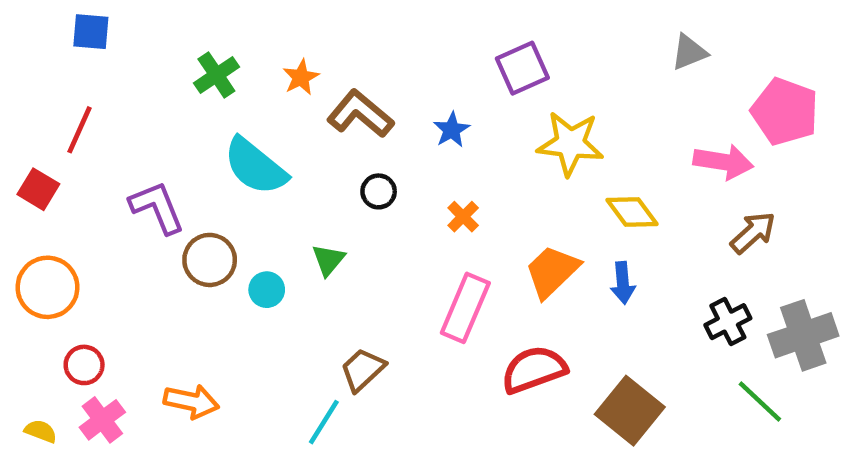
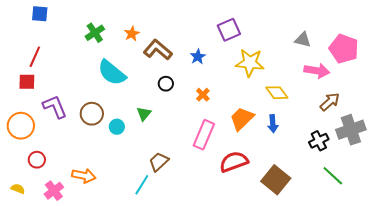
gray triangle: (689, 52) -> (303, 40), moved, turned 36
red square: (38, 189) -> (27, 82), moved, turned -30
purple L-shape: (157, 207) -> (55, 107), moved
gray cross: (803, 335) -> (351, 130), moved
pink cross: (102, 420) -> (54, 191), moved

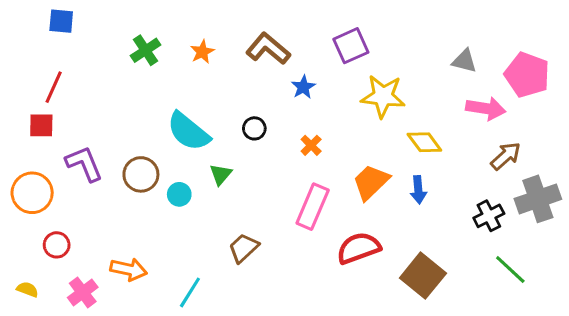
brown L-shape: (158, 50) -> (268, 49), moved
cyan semicircle: (112, 73) -> (188, 131), moved
cyan line: (142, 185) -> (190, 292), moved

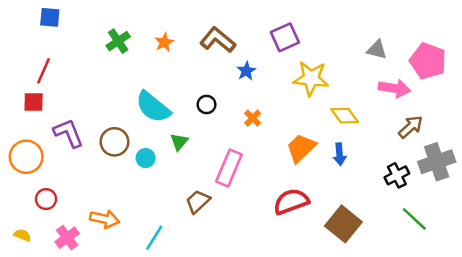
pink rectangle: (313, 207) -> (229, 168), moved

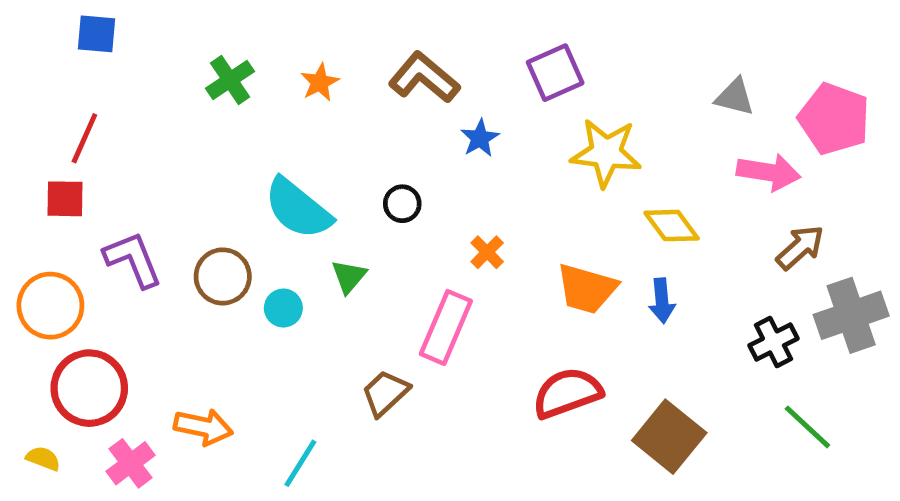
orange cross: (253, 118) -> (487, 252), moved
orange trapezoid: (301, 148) -> (587, 289), turned -120
red circle: (46, 199) -> (89, 388), size x1.8

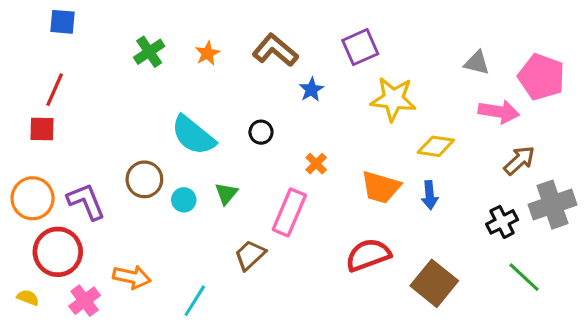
yellow diamond: (672, 226) -> (436, 146), turned -45
purple L-shape: (133, 260) -> (86, 201), moved
green triangle: (349, 276) -> (226, 194), moved

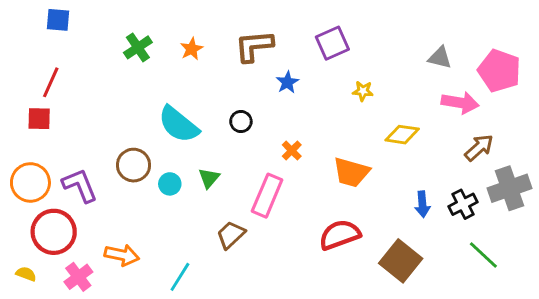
brown L-shape: (275, 50) -> (254, 46), turned -45
yellow star: (393, 99) -> (363, 91), size x0.5
blue arrow: (430, 195) -> (422, 204), moved

